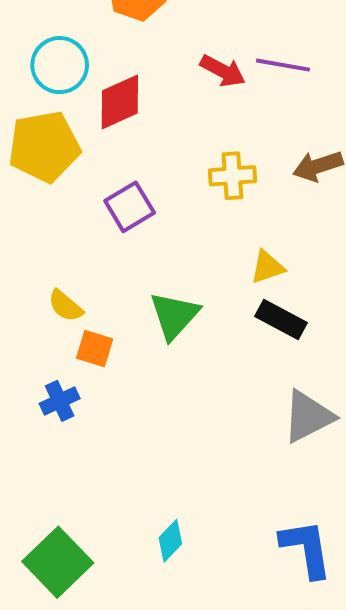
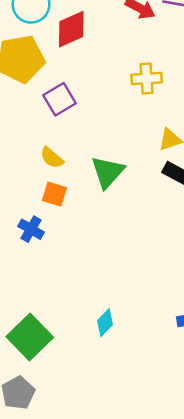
purple square: (130, 207) -> (60, 99), moved
yellow semicircle: (65, 306) -> (52, 158), moved
blue cross: (60, 401) -> (31, 229), turned -35

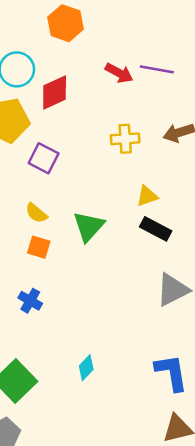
purple square: (60, 99) -> (44, 158), turned -32
blue cross: (31, 229) -> (30, 301), moved

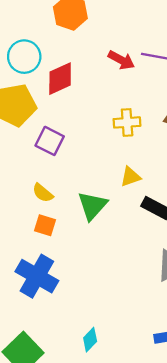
yellow triangle: (147, 196) -> (131, 177), moved
blue cross: (30, 301) -> (37, 276), size x1.8

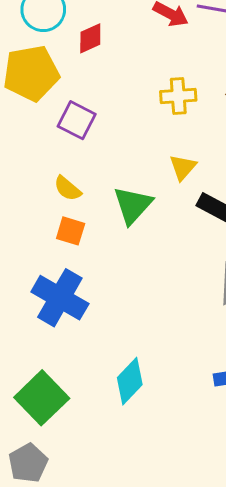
red diamond: (60, 79) -> (90, 38), size x0.7
yellow triangle: (131, 177) -> (183, 167), turned -30
cyan diamond: (90, 340) -> (130, 381), size x1.4

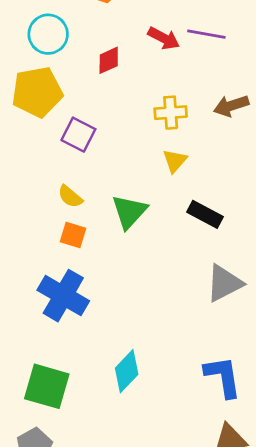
red diamond: (90, 38) -> (109, 60), moved
yellow triangle: (183, 167) -> (175, 161), moved
green square: (42, 398) -> (47, 386), turned -30

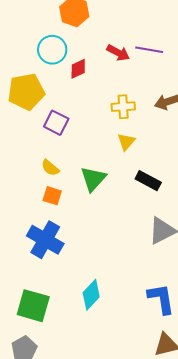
cyan circle: (48, 34) -> (52, 50), moved

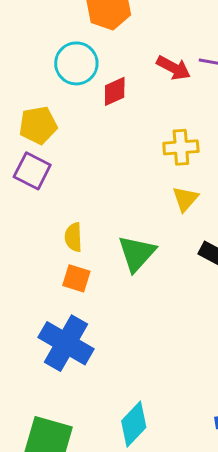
yellow pentagon: (26, 92) -> (38, 125), size x0.7
purple square: (56, 123) -> (32, 171), moved
yellow semicircle: (50, 168) -> (73, 237), turned 48

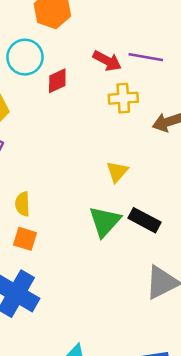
yellow cross: (181, 147) -> (123, 98), moved
green triangle: (137, 253) -> (105, 221), moved

